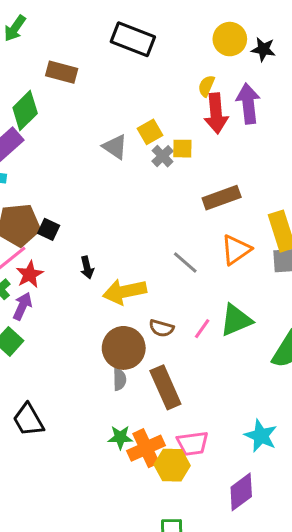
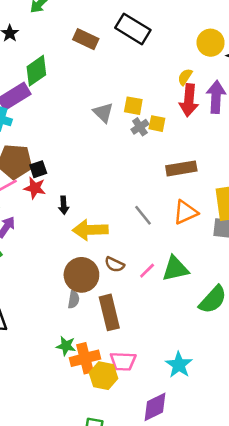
brown rectangle: (62, 72) -> (86, 39), moved
yellow square: (150, 132) -> (133, 106), turned 30
black square: (49, 229) -> (38, 169), turned 36
red star: (30, 274) -> (35, 188), moved, turned 30

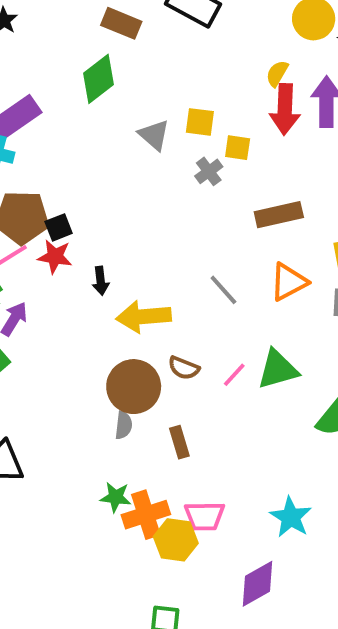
green diamond: (36, 71) -> (98, 79), moved
gray cross: (140, 127) -> (209, 171), moved
brown rectangle: (109, 312) -> (179, 442), size x0.6

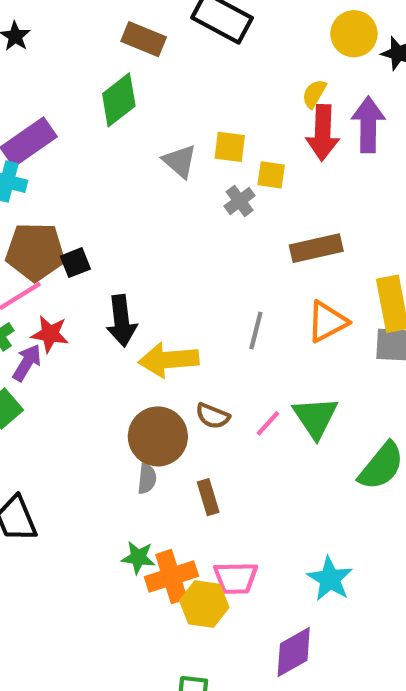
red star: (55, 257) -> (50, 334), moved
black arrow: (101, 281) -> (121, 321), size x1.6
gray line: (223, 290) -> (256, 330), turned 56
green triangle: (278, 369) -> (315, 417), turned -48

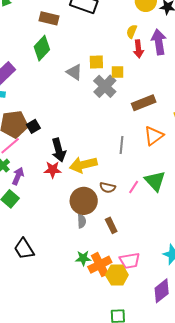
red arrow: (323, 133) -> (138, 49), size x0.7
gray cross: (240, 201) -> (105, 86), size x1.6
red star: (50, 334) -> (53, 170), moved

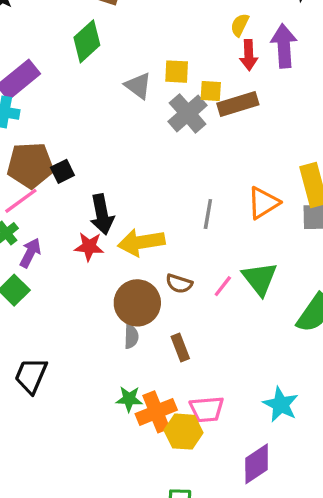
brown rectangle: (144, 103) -> (238, 104), moved
black trapezoid: (24, 249) -> (31, 376), turned 50

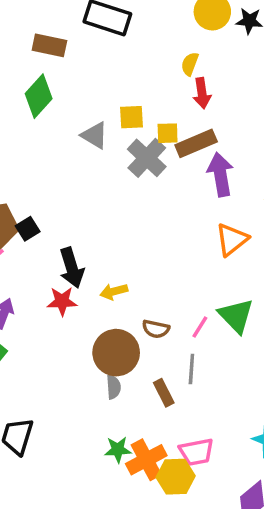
purple arrow: (284, 46) -> (220, 174), moved
gray line: (208, 214) -> (191, 369), moved
yellow arrow: (141, 242) -> (114, 292), size x0.6

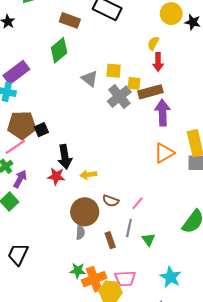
green triangle: (236, 316) -> (148, 240), moved, size x0.6

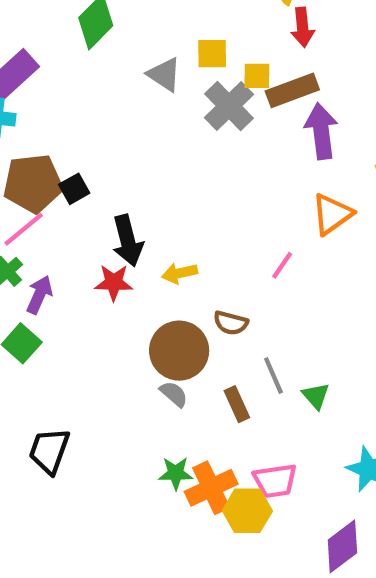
pink line: (138, 203) -> (282, 265), moved
gray line: (129, 228) -> (273, 376), turned -30
gray semicircle: (80, 232) -> (174, 394), turned -48

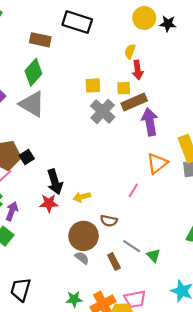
gray triangle: (164, 74) -> (32, 104), moved, size x1.5
yellow square: (257, 76) -> (124, 88), moved
gray line: (273, 376) -> (132, 246), turned -30
green star: (176, 473) -> (74, 299), moved

